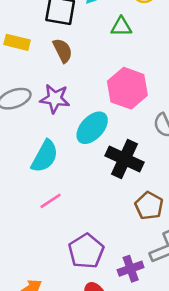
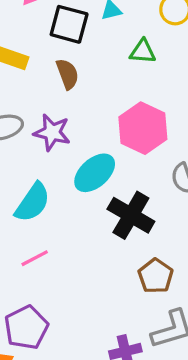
purple pentagon: (86, 251) -> (26, 327), moved

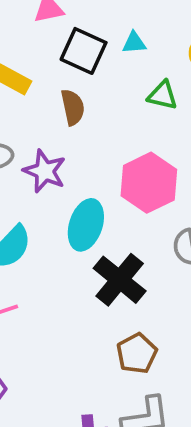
cyan ellipse: (95, 173) -> (86, 225), turned -39

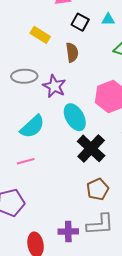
black square: (84, 51) -> (80, 22), size x0.7
cyan ellipse: (86, 225) -> (75, 117), turned -52

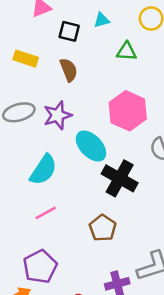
purple star: (54, 86) -> (57, 115), turned -30
brown pentagon: (98, 189) -> (103, 228), moved

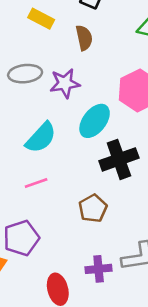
cyan ellipse: (91, 146) -> (95, 121), turned 72
black cross: (120, 178) -> (119, 159), turned 32

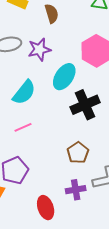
brown pentagon: (93, 208) -> (78, 153), moved

